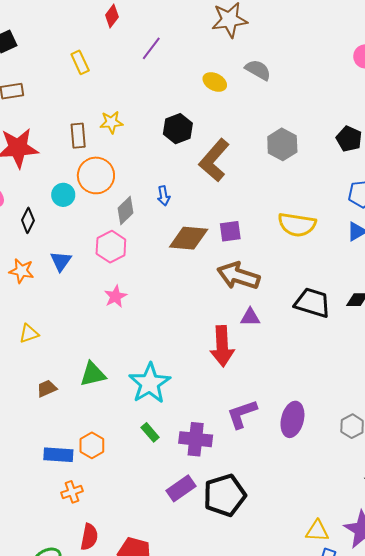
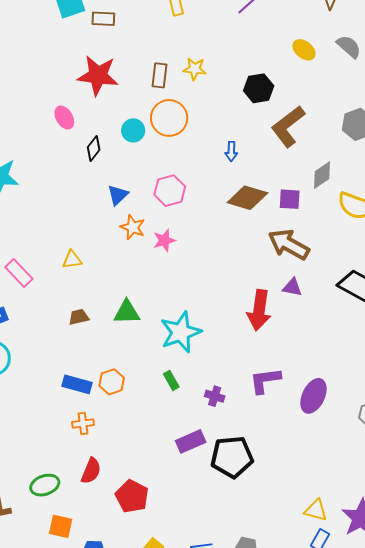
gray diamond: (125, 211) -> (322, 175), moved
orange star: (21, 271) -> (133, 227), moved
purple cross: (196, 439) -> (215, 396), size x0.6

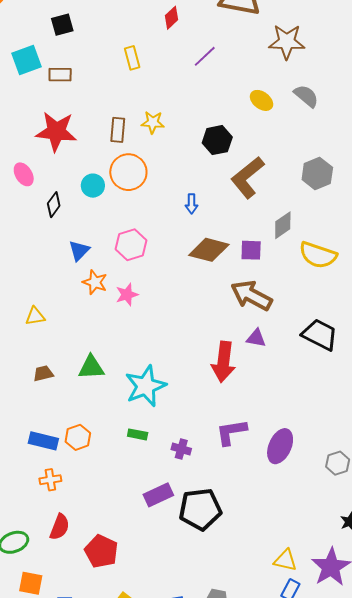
green rectangle: (171, 380) -> (138, 434), turned -48

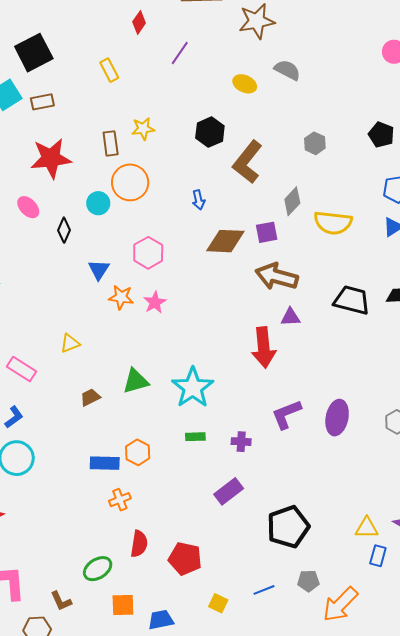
black square: (62, 25) -> (34, 53), size x1.6
gray hexagon: (317, 174) -> (315, 143), size x0.7
black pentagon: (200, 509) -> (288, 527), moved

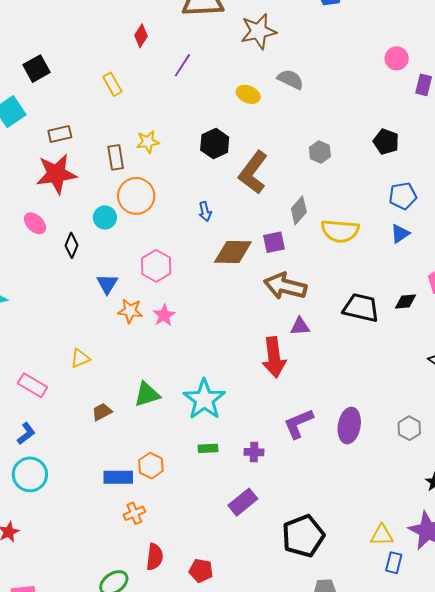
black square: (34, 53) -> (37, 69), size x0.7
brown rectangle: (42, 102) -> (60, 134), moved
red pentagon: (185, 559) -> (201, 571), size x0.7

